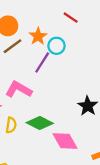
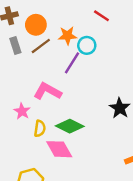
orange star: (38, 36) -> (67, 36), turned 30
pink diamond: (65, 141) -> (59, 149), moved

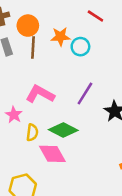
brown line: (41, 46) -> (33, 47), turned -50
purple line: (72, 63) -> (85, 94), moved

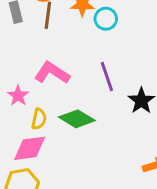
purple line: (85, 94) -> (107, 76), turned -55
pink diamond: (52, 154) -> (30, 148), moved, turned -72

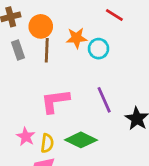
pink L-shape: (52, 73) -> (55, 101), turned -36
pink star: (18, 96) -> (26, 137), moved

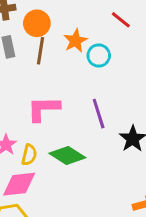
orange star: (77, 38) -> (75, 41), turned -30

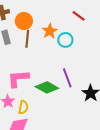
pink L-shape: (43, 109) -> (18, 79), moved
green diamond: (67, 155) -> (47, 87), moved

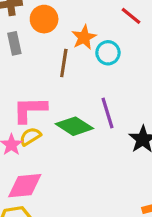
brown line: (27, 39) -> (64, 63), moved
yellow semicircle: (23, 107) -> (30, 136), moved, turned -136

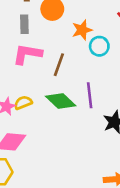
brown line: (64, 63) -> (59, 65), moved
pink L-shape: (30, 110) -> (27, 54), moved

